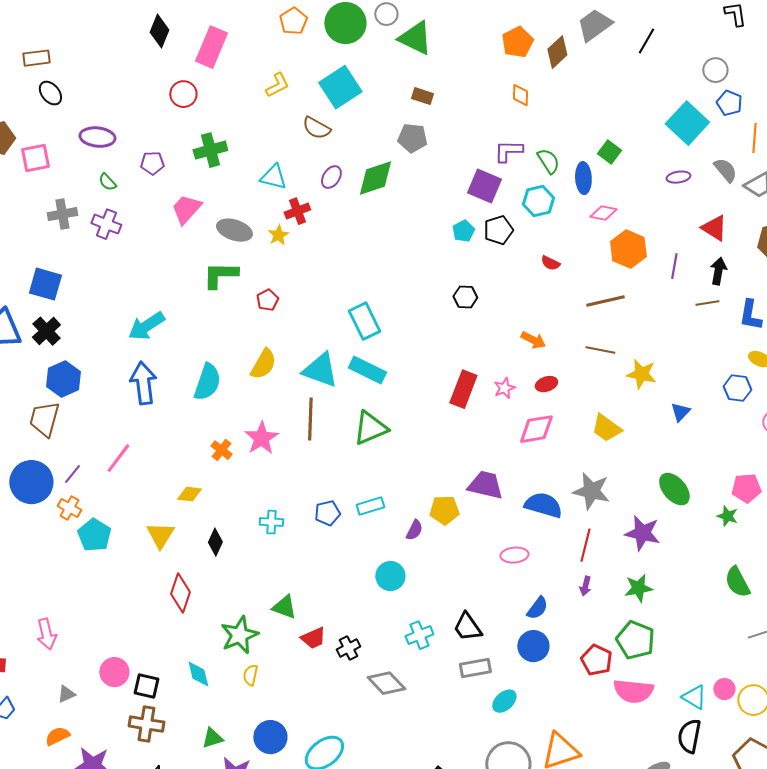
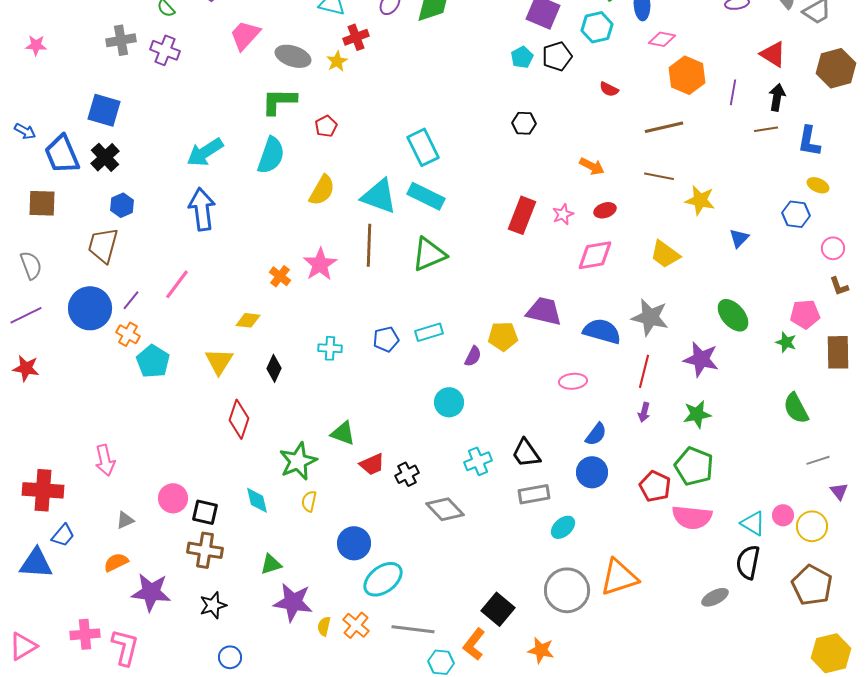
blue hexagon: (63, 379) -> (122, 205), size x0.7
cyan semicircle: (207, 382) -> (271, 155), moved
blue circle: (270, 737) -> (354, 543), moved

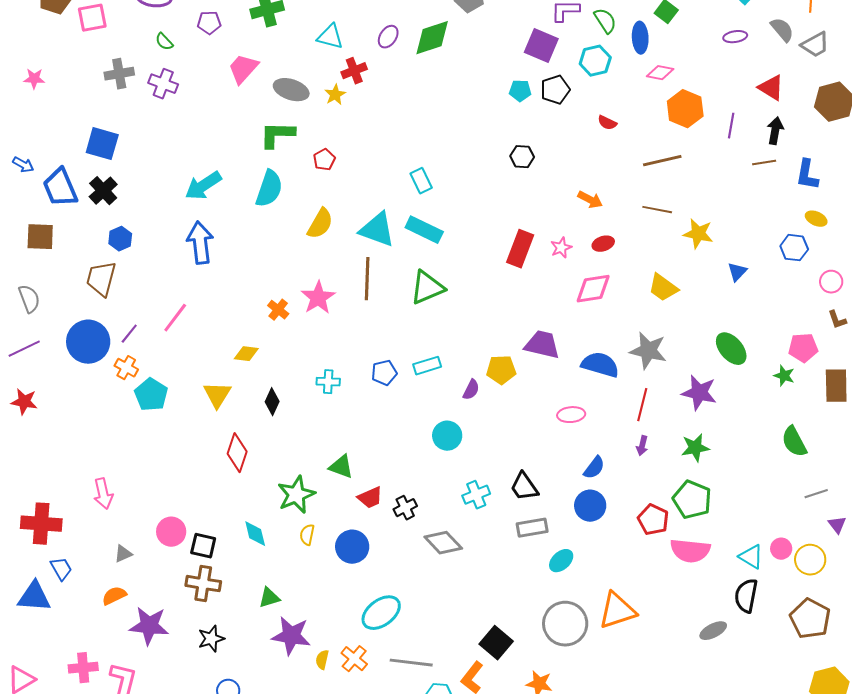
cyan pentagon: (522, 57) -> (520, 91), turned 30
cyan rectangle: (423, 147) -> (421, 181), size x0.7
blue trapezoid: (63, 535) -> (61, 569), turned -70
blue circle: (354, 543) -> (352, 547), moved

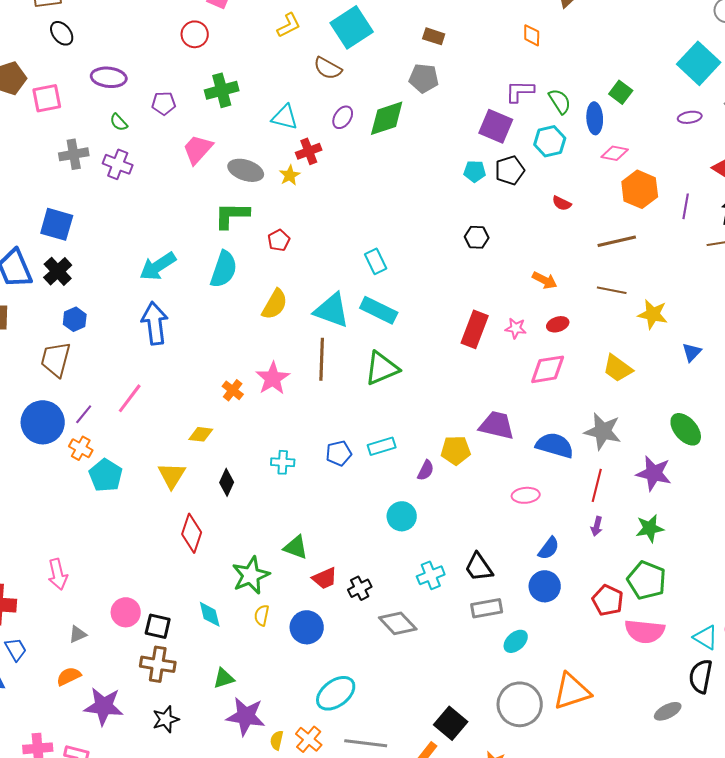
pink star: (561, 248) -> (516, 328), turned 30

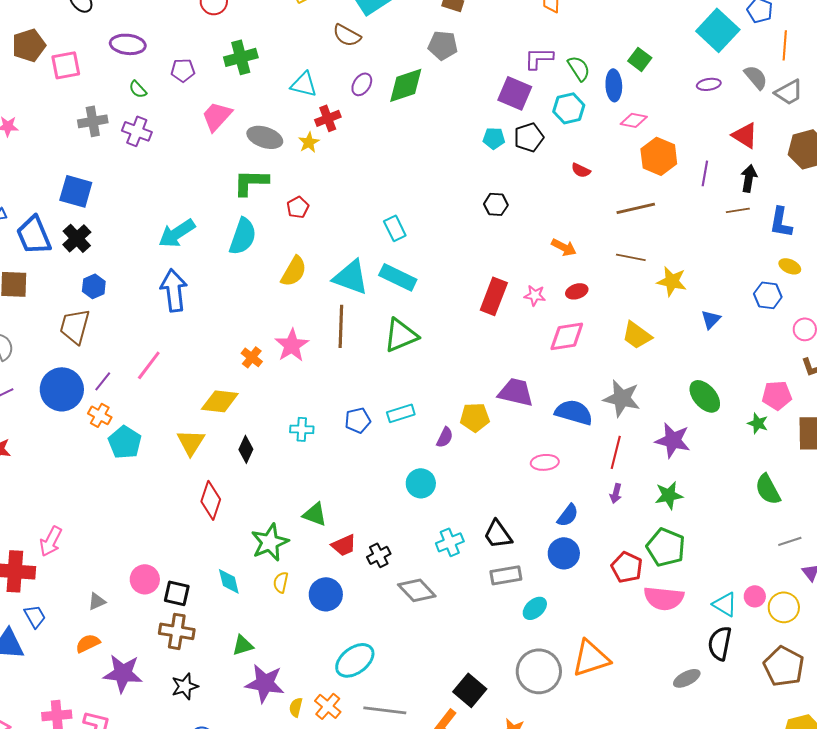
yellow diamond: (201, 434) -> (220, 401), size x1.5
pink arrow: (58, 574) -> (51, 541), moved, turned 40

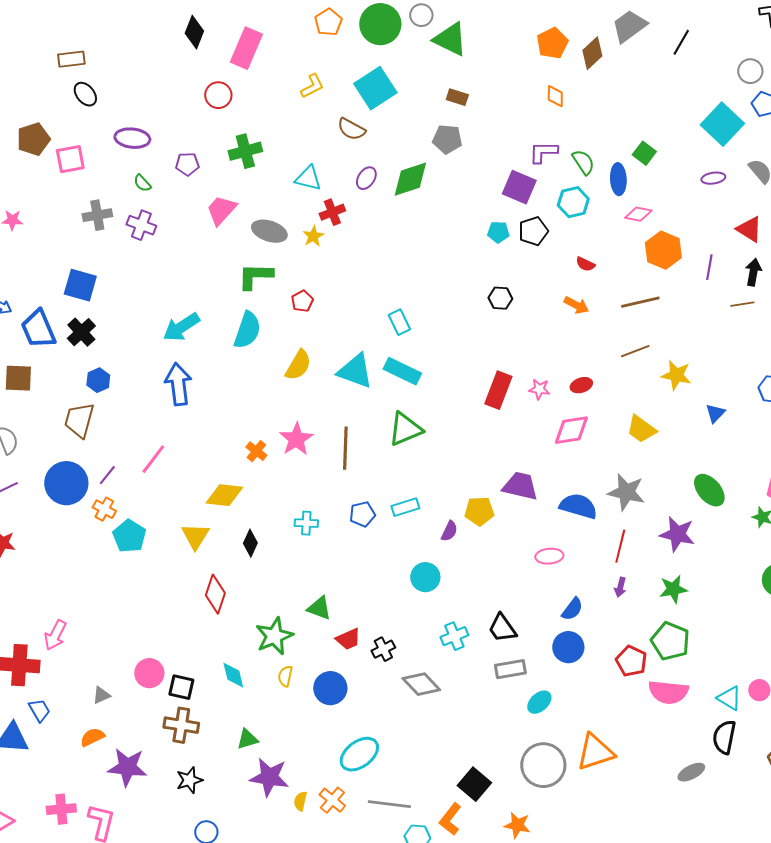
orange arrow: (564, 247) -> (576, 305), moved
brown line: (631, 257) -> (635, 351), turned -32
brown line: (341, 326) -> (345, 448), moved

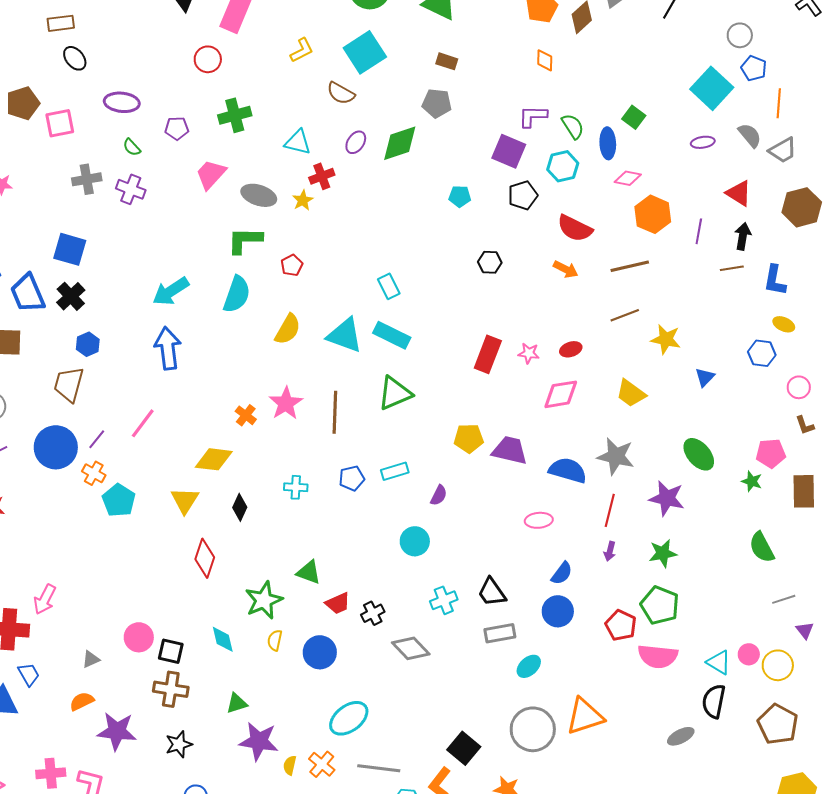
cyan pentagon: (498, 232) -> (460, 196), moved
red semicircle: (585, 264) -> (575, 228), size x1.8
yellow pentagon: (479, 511) -> (469, 438), moved

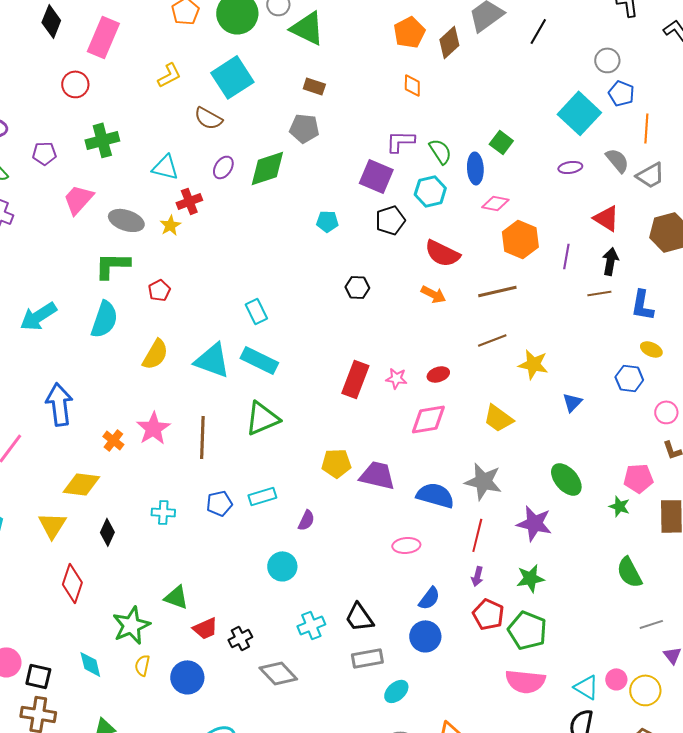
blue arrow: (168, 348) -> (59, 404), moved
red pentagon: (621, 625) -> (488, 614), moved

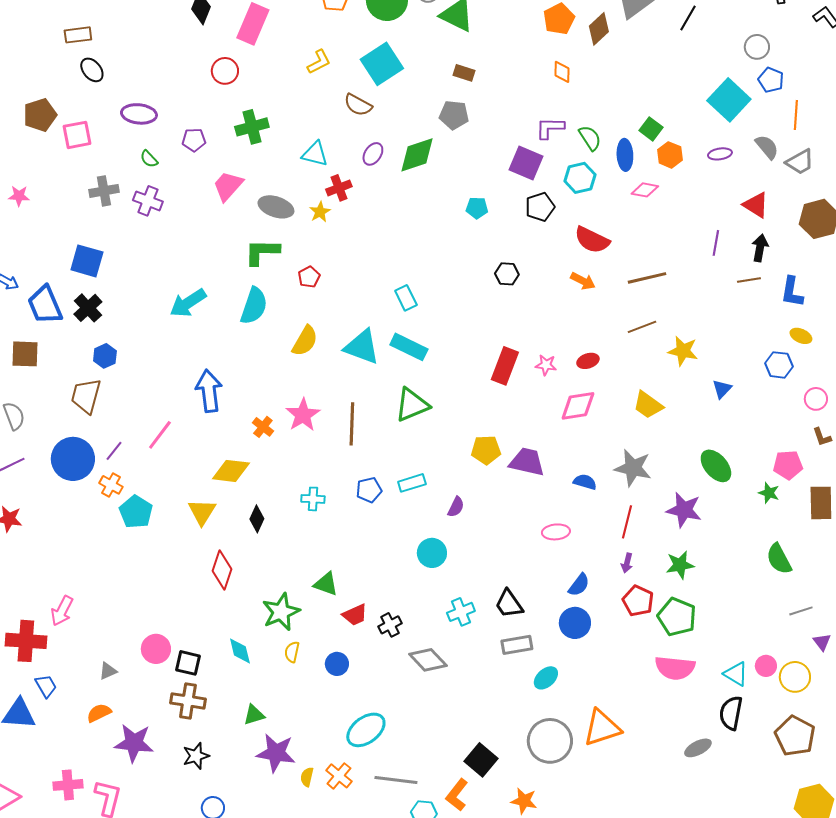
orange hexagon: (520, 239) -> (670, 155), moved, size x0.7
blue semicircle: (435, 495) -> (585, 482), size x0.6
blue circle: (187, 677) -> (337, 664), size x0.7

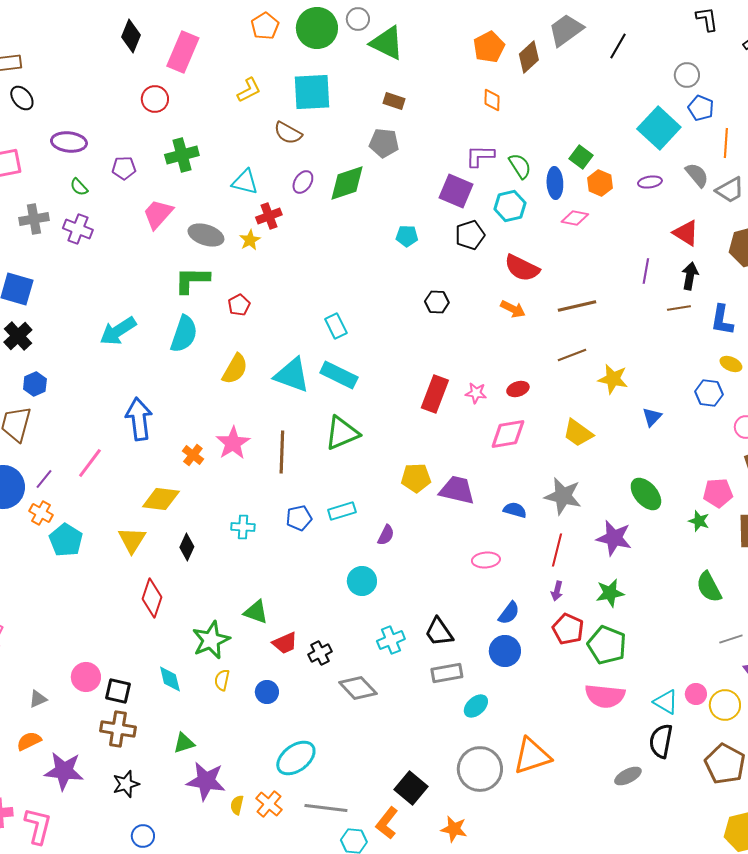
cyan square: (382, 64) -> (312, 92), turned 30

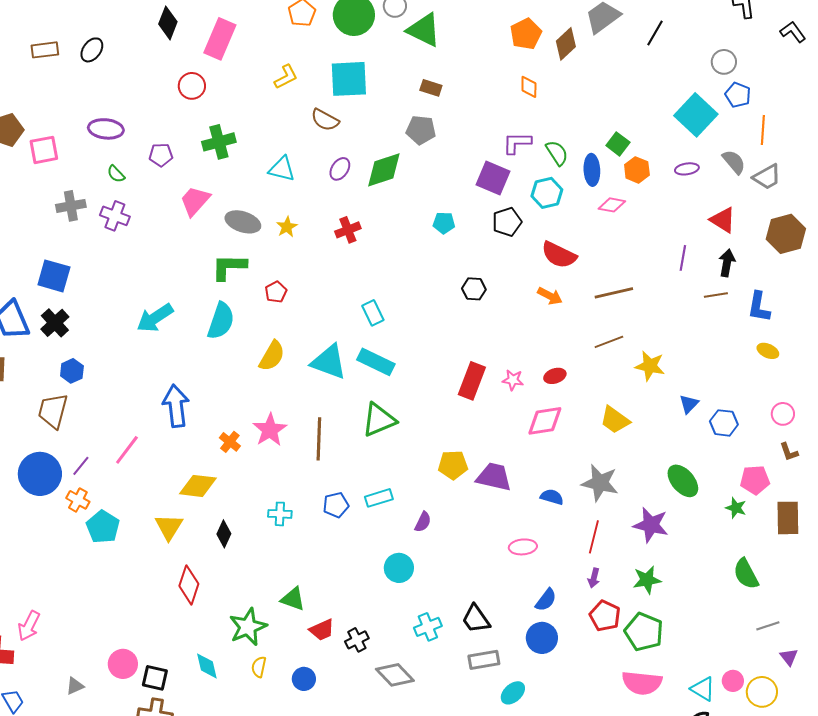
black ellipse: (22, 98) -> (92, 50), moved, turned 75
red cross: (269, 216) -> (348, 230), moved
blue hexagon: (709, 393) -> (724, 423), moved

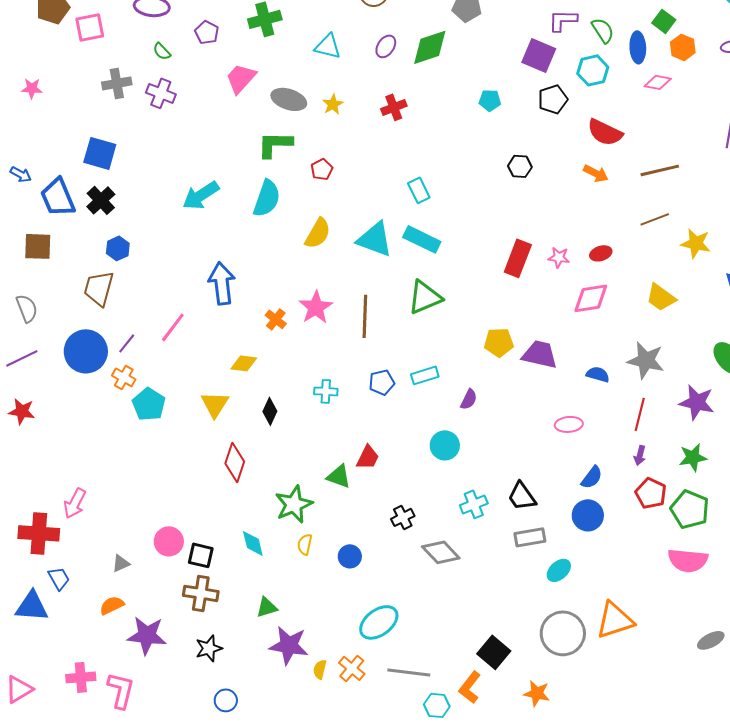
purple pentagon: (161, 155) -> (207, 32), turned 30
yellow diamond: (198, 486) -> (244, 363), size x0.7
red trapezoid: (322, 630) -> (368, 457), moved, turned -40

